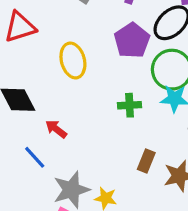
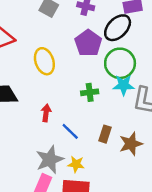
red arrow: (56, 129) -> (46, 113), moved, turned 63
blue line: (35, 157) -> (70, 131), moved

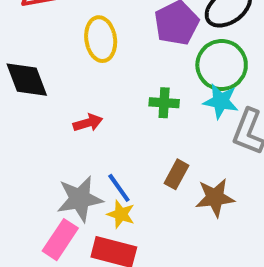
red arrow: (46, 113) -> (88, 123), turned 56
blue line: (70, 131) -> (119, 188), moved

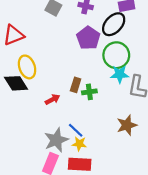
yellow ellipse: (101, 39) -> (27, 67), moved
green cross: (164, 103) -> (89, 92), moved
brown rectangle: (177, 174) -> (76, 85), moved

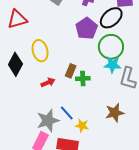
yellow ellipse: (27, 67) -> (40, 51), moved
black diamond: (16, 83) -> (15, 64), turned 55
yellow star: (79, 144) -> (82, 126), moved

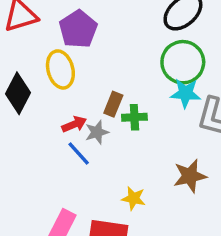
purple pentagon: (86, 28) -> (78, 29), moved
blue line: (67, 113) -> (79, 154), moved
gray star: (48, 120) -> (97, 132), moved, size x0.6

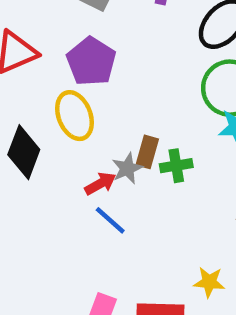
gray star: (97, 132) -> (127, 168), moved
yellow star: (134, 198) -> (209, 282), moved

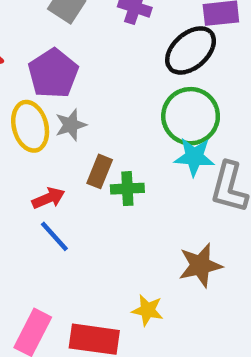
gray star: (127, 168) -> (71, 125), moved

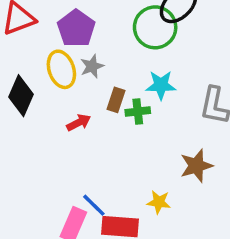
green circle: (191, 116) -> (155, 27), moved
cyan star: (194, 157) -> (161, 85), moved
blue line: (54, 236) -> (94, 205), moved

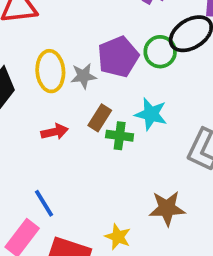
green circle: (155, 27) -> (160, 52), size x0.7
purple pentagon: (76, 28) -> (118, 57), moved
blue line: (94, 205) -> (44, 203), moved

